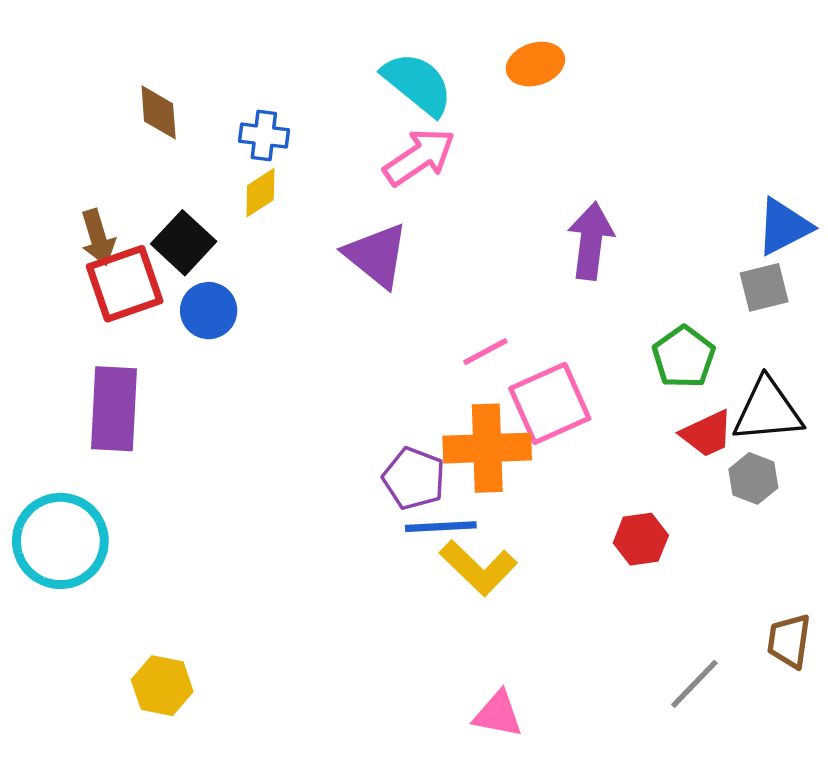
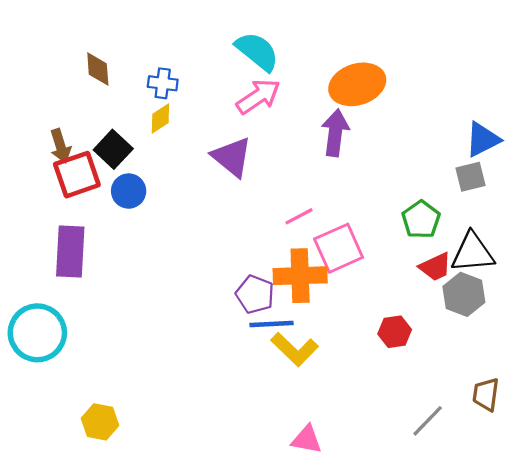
orange ellipse: (535, 64) -> (357, 84), moved, size x1.6
purple arrow: (591, 241) -> (335, 133), moved
gray hexagon: (753, 478) -> (464, 294), size x1.4

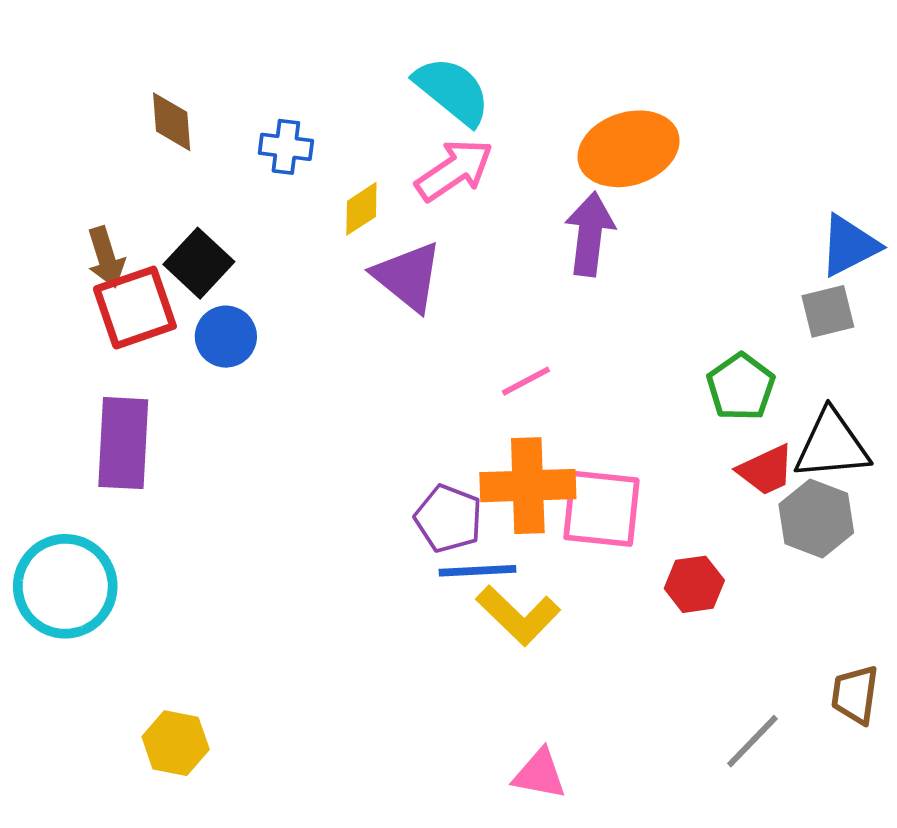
yellow diamond: (160, 118) -> (361, 209), moved
pink square: (339, 248) -> (601, 509), moved, turned 30

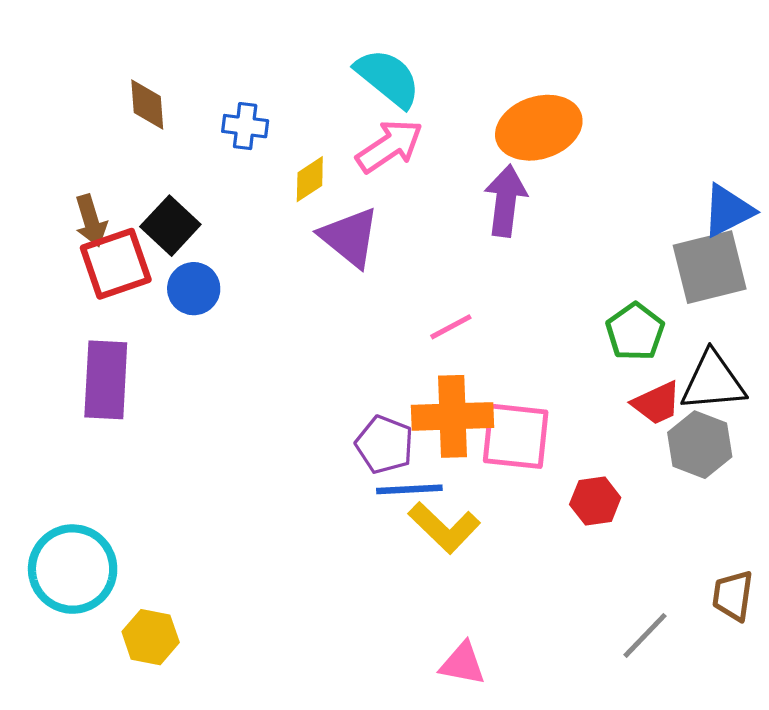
gray square: (828, 311) -> (710, 267), size x1.6
cyan circle: (65, 586) -> (73, 569), moved

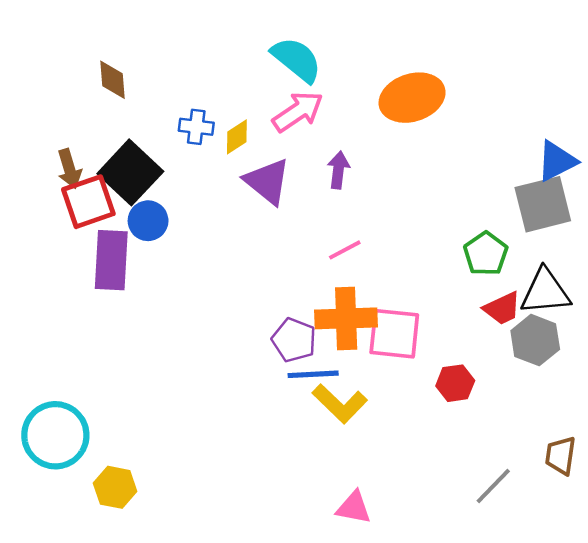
blue cross: (245, 126) -> (196, 127), moved
purple arrow: (506, 201) -> (338, 170), moved, size x0.7
black square: (170, 226) -> (130, 172), size x1.4
purple rectangle: (106, 380) -> (111, 260), moved

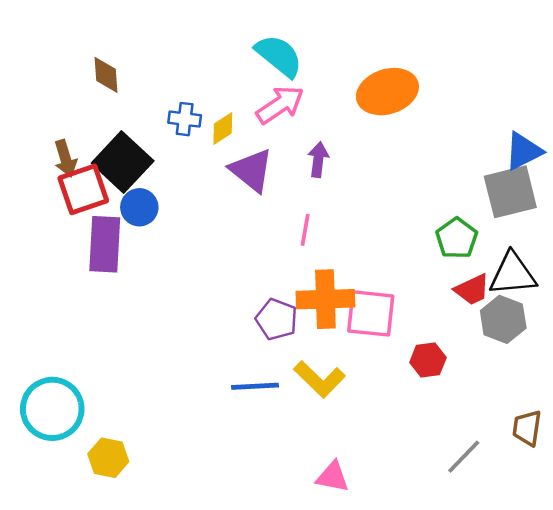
pink line: (345, 250) -> (305, 230), moved, turned -52
blue line: (313, 374) -> (255, 386), moved

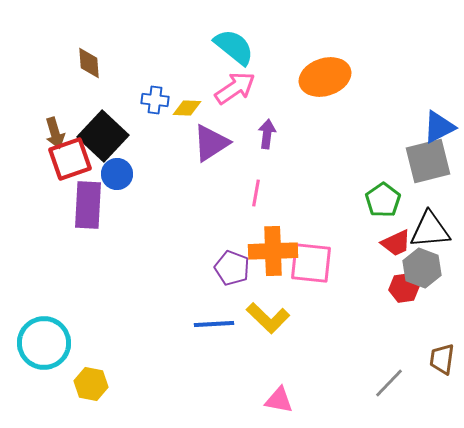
yellow diamond: (223, 129) -> (187, 108), turned 36
purple triangle: (251, 170) -> (211, 143), turned 48
red hexagon: (428, 360) -> (404, 288), moved

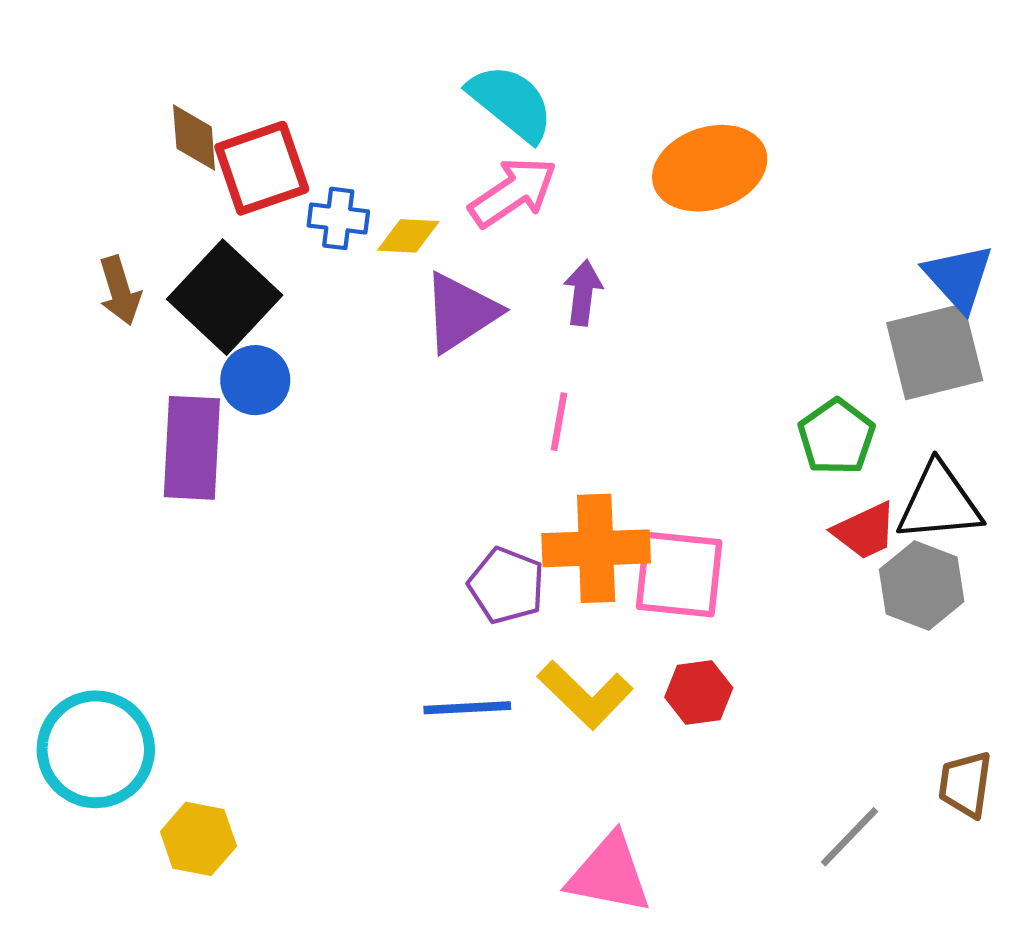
blue triangle: (439, 127) -> (959, 277), turned -45
red square: (70, 159) -> (262, 168), moved
red hexagon: (404, 288) -> (699, 693), moved
pink triangle: (279, 400) -> (609, 874), size x1.4

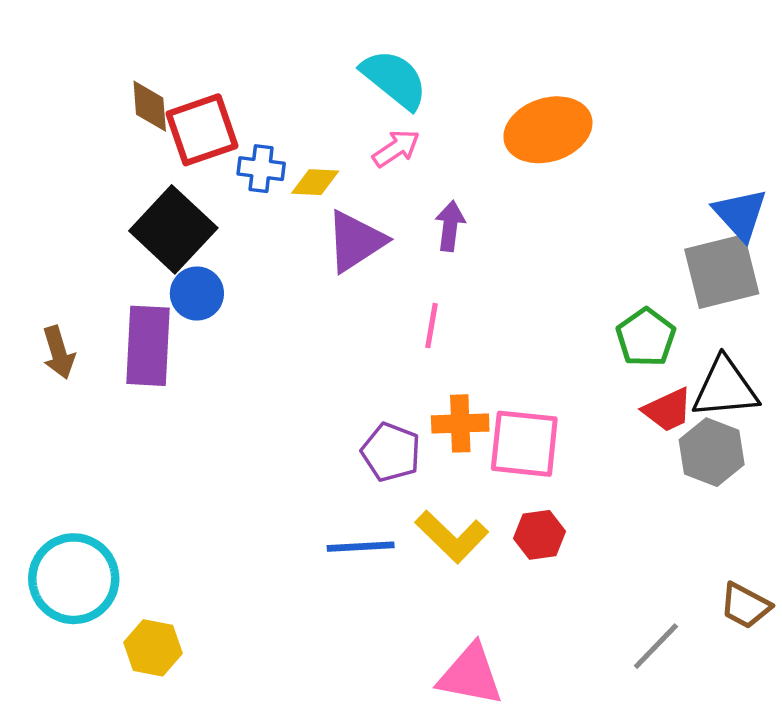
pink arrow: (513, 192) -> (396, 148), size x0.7
brown arrow: (120, 291) -> (59, 353), moved
orange cross: (596, 548) -> (460, 423), size x0.7
brown trapezoid: (965, 784) -> (745, 606), turned -70

